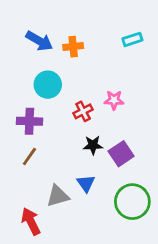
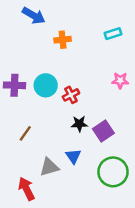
blue arrow: (39, 41) -> (34, 16), moved
cyan circle: (48, 85) -> (46, 85), moved
pink star: (114, 100) -> (120, 81), moved
purple cross: (29, 121) -> (14, 85), moved

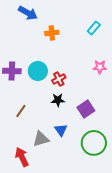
cyan rectangle: (113, 34) -> (94, 28), turned -32
black star: (79, 124) -> (58, 100), moved

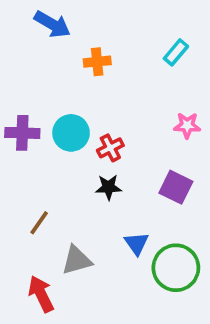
purple square: (86, 109) -> (176, 187), moved, turned -30
brown line: (21, 111) -> (39, 223), moved
blue triangle: (61, 130) -> (137, 243), moved

